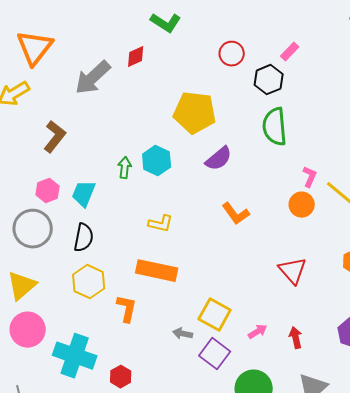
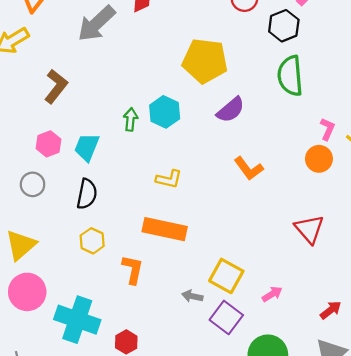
gray circle: (33, 229) -> (33, 184), size x0.6
yellow hexagon: (89, 282) -> (92, 241), size x0.7
red arrow: (296, 338) -> (331, 310), moved, turned 65

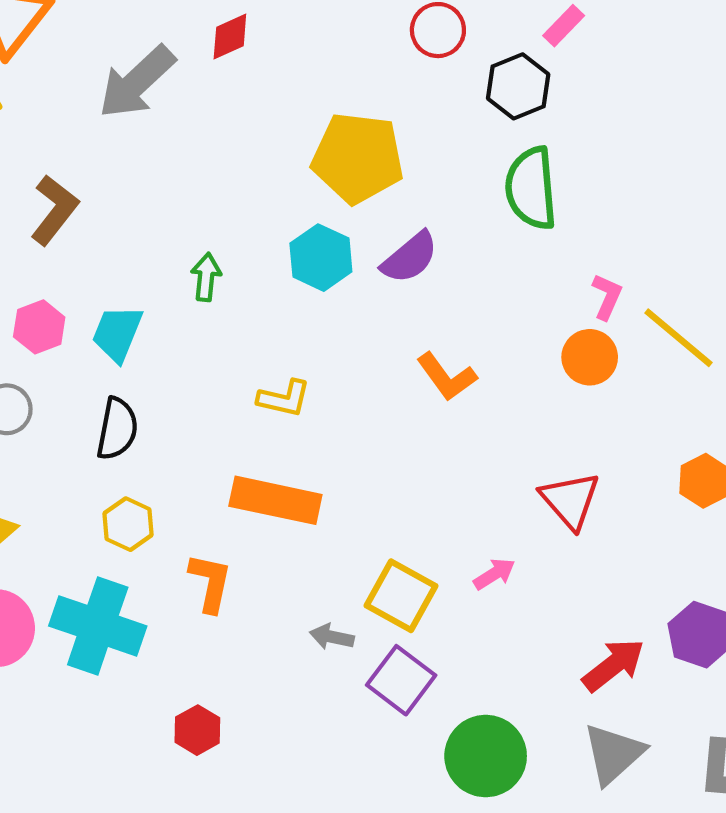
cyan hexagon: (165, 112) -> (321, 258), moved
pink arrow: (272, 294) -> (494, 574), moved
red arrow: (331, 310) -> (613, 665), size x1.4
cyan cross: (77, 320) -> (98, 626), moved

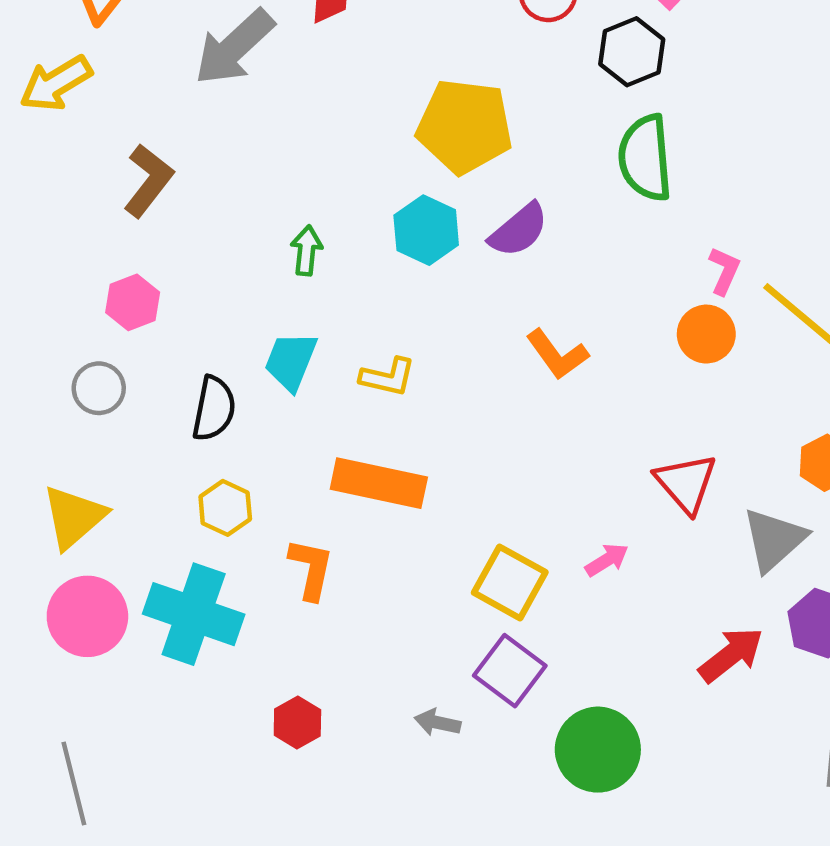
cyan trapezoid: (117, 333) -> (291, 361), moved
gray arrow: (332, 637) -> (437, 722), moved
gray triangle: (613, 754) -> (774, 540), moved

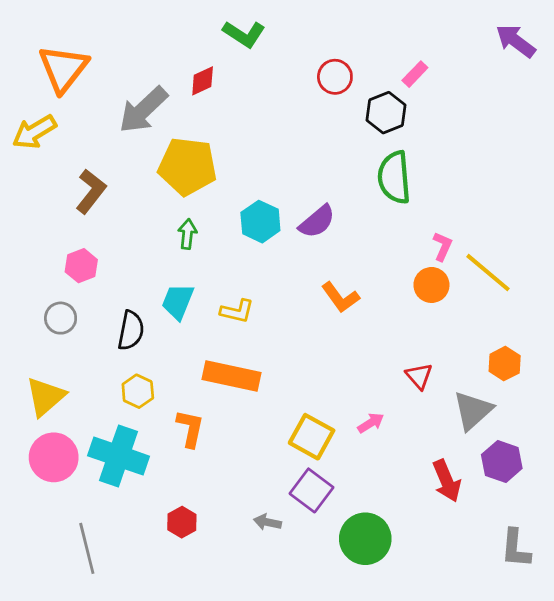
yellow pentagon: (465, 126) -> (187, 166), moved
red triangle: (686, 483) -> (419, 376), size x0.7
red arrow: (731, 655) -> (447, 481), turned 105
gray line: (74, 783) -> (87, 548), moved

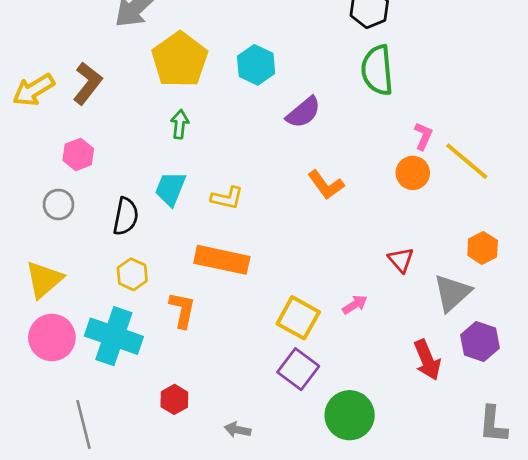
yellow arrow: (34, 132) -> (33, 90), moved
yellow pentagon: (187, 166) -> (180, 60), turned 30
cyan hexagon: (260, 222) -> (256, 65), moved
gray arrow: (267, 522) -> (238, 430), moved

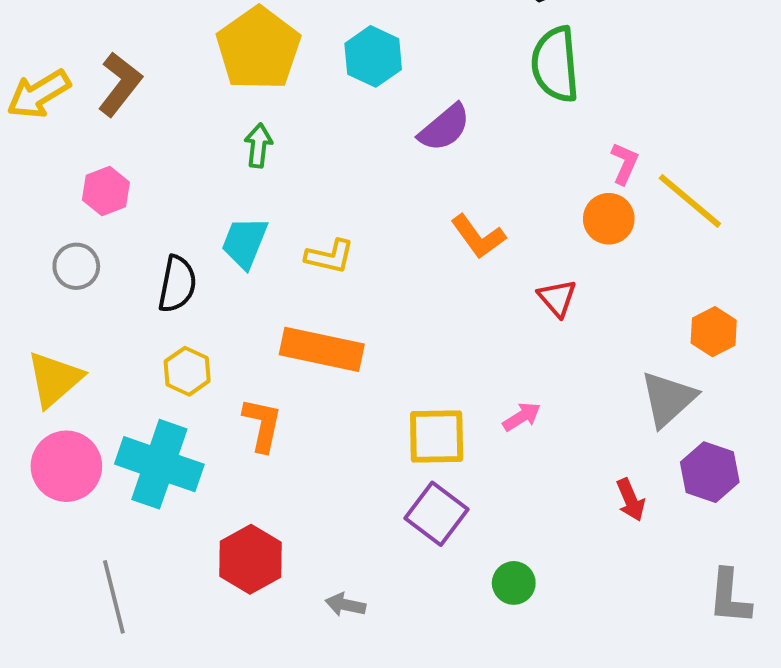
red triangle: (401, 260) -> (557, 298), moved
yellow square: (298, 318) -> (437, 436), turned -30
red arrow: (427, 360) -> (631, 500), size x0.7
red hexagon: (174, 399) -> (250, 559), size x1.5
green circle: (350, 415) -> (514, 583), size x0.6

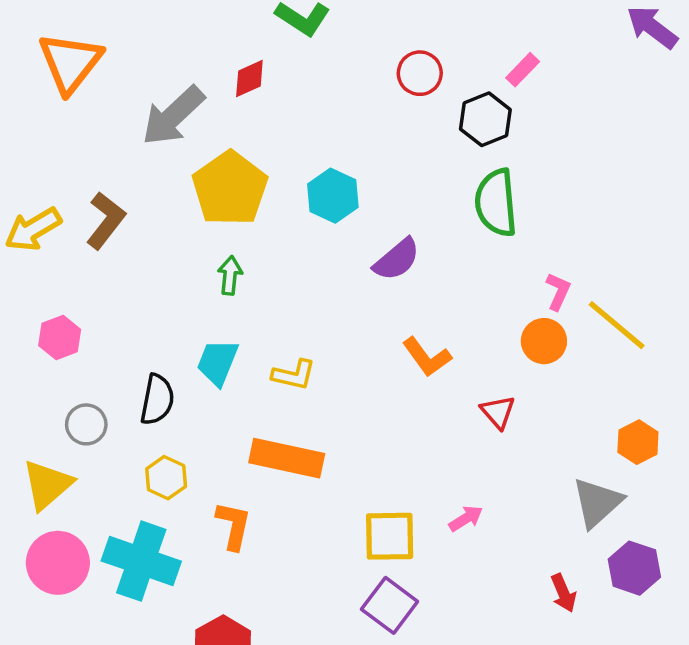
pink hexagon: (106, 191) -> (60, 338), moved
gray circle: (76, 266) -> (86, 424), moved

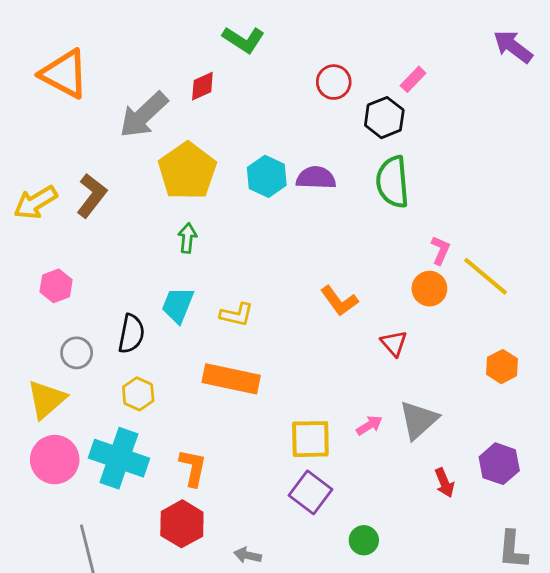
orange triangle: (70, 63) -> (64, 74), turned -40
purple semicircle: (397, 259) -> (316, 178), moved, turned -138
gray triangle: (597, 502) -> (419, 420), moved
orange L-shape: (233, 526) -> (193, 468), moved

